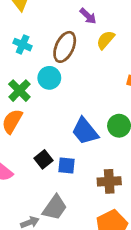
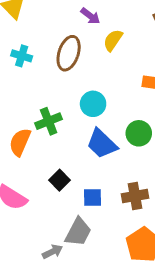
cyan circle: (49, 78) -> (93, 104), moved
green cross: (19, 91) -> (49, 121), moved, turned 30
blue square: (66, 165) -> (93, 197), moved

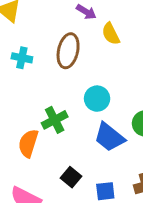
yellow semicircle: (113, 40) -> (111, 34), turned -55

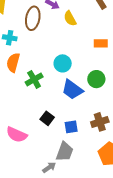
brown ellipse: (68, 51) -> (33, 18), moved
orange semicircle: (28, 143) -> (13, 63), moved

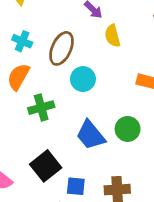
brown ellipse: (33, 18) -> (61, 48), moved
cyan circle: (63, 63) -> (83, 79), moved
black square: (47, 118) -> (46, 166), size x1.5

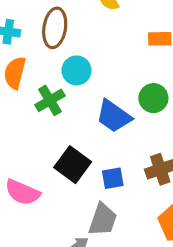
cyan circle: (83, 79) -> (77, 70), moved

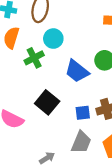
blue square: (113, 178) -> (83, 113), moved
gray trapezoid: (103, 220) -> (81, 142), moved

